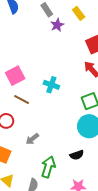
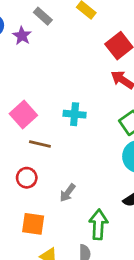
purple star: (57, 25) -> (22, 36), moved

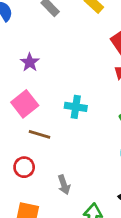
purple star: (22, 36) -> (30, 62), moved
gray arrow: (68, 193) -> (64, 185), turned -60

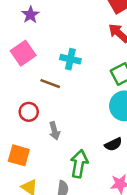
brown line: (39, 134) -> (50, 84), moved
red circle: (24, 167) -> (29, 112), moved

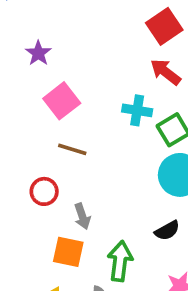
pink square: (23, 53) -> (62, 101), moved
cyan cross: (70, 59) -> (137, 110), moved
orange square: (19, 155) -> (68, 252), moved

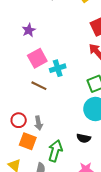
cyan cross: (137, 110) -> (58, 68), moved, turned -35
red circle: (44, 191) -> (19, 120), moved
black semicircle: (167, 231) -> (84, 138), turned 32

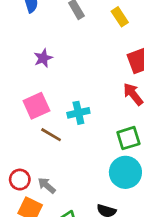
pink square: (37, 58) -> (36, 106), moved
gray arrow: (39, 123) -> (47, 185), turned 136

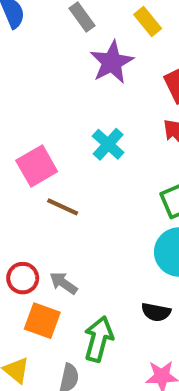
purple star: (43, 58) -> (112, 62), moved, size x1.5
cyan cross: (78, 113) -> (108, 144), moved, turned -30

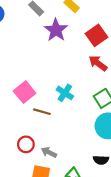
cyan cross: (108, 144) -> (65, 93), moved
red circle: (23, 278) -> (26, 144), moved

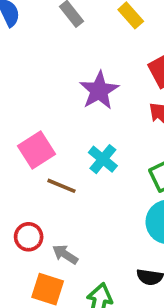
purple star: (56, 30) -> (99, 91), moved

